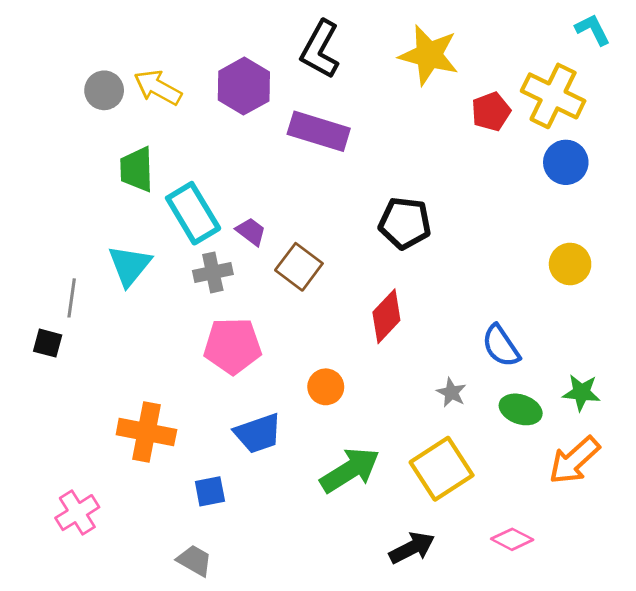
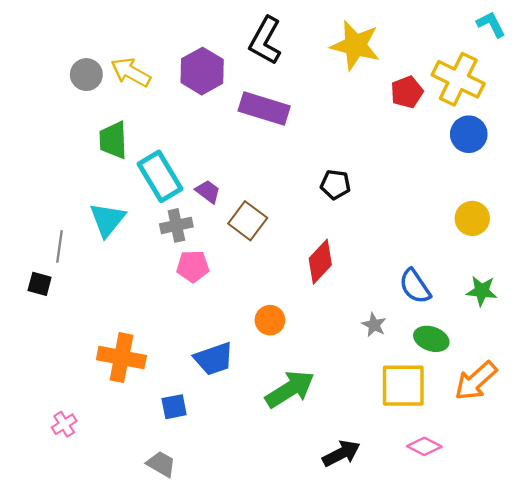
black pentagon: (405, 223) -> (335, 184), size x0.7
pink pentagon: (233, 346) -> (193, 266), moved, size x0.7
green star: (581, 392) -> (482, 291), moved
yellow square: (442, 469) -> (403, 386), moved, turned 33
pink cross: (77, 513) -> (64, 424), size x0.7

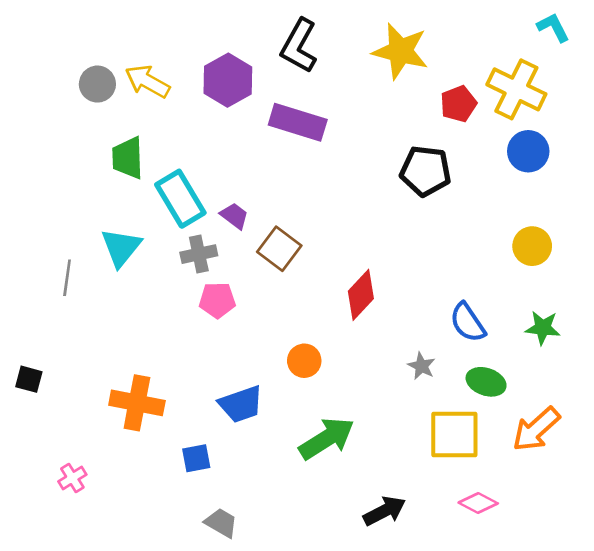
black pentagon: (335, 184) -> (425, 171), moved, size x1.5
black square: (40, 284) -> (29, 379), moved
gray trapezoid: (161, 464) -> (221, 523), moved

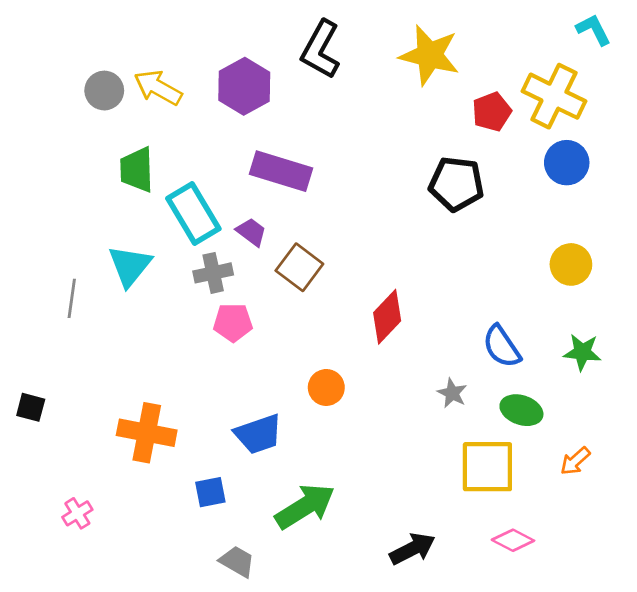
purple rectangle: (298, 122) -> (281, 171), moved
orange arrow: (536, 429) -> (575, 461), size x0.6
green arrow: (327, 438) -> (305, 506), moved

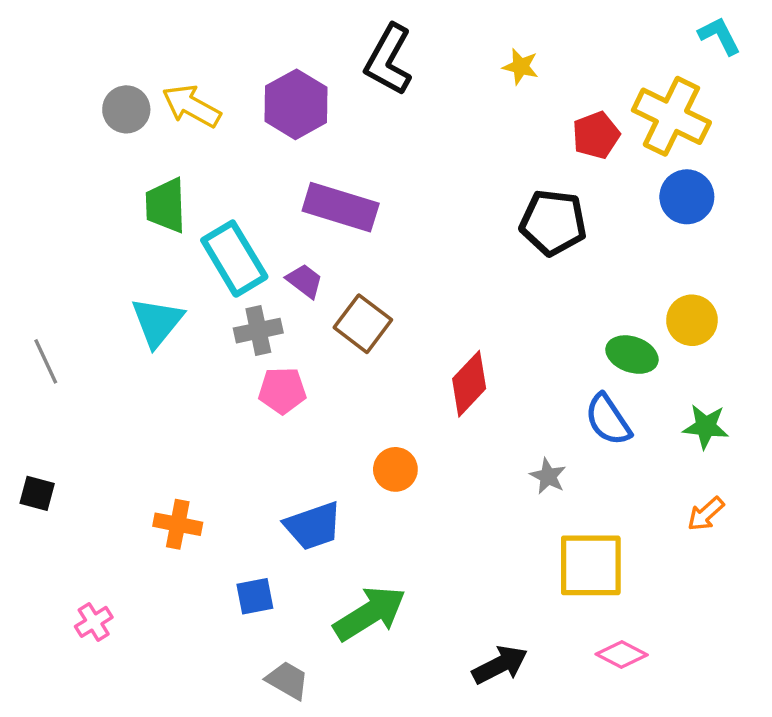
yellow star: (430, 55) -> (521, 67), size x0.5
gray line: (72, 298) -> (46, 361), moved, turned -33
green ellipse: (521, 410) -> (632, 355), moved
orange cross: (147, 433) -> (178, 524), size x0.7
orange arrow: (575, 461) -> (706, 514), moved

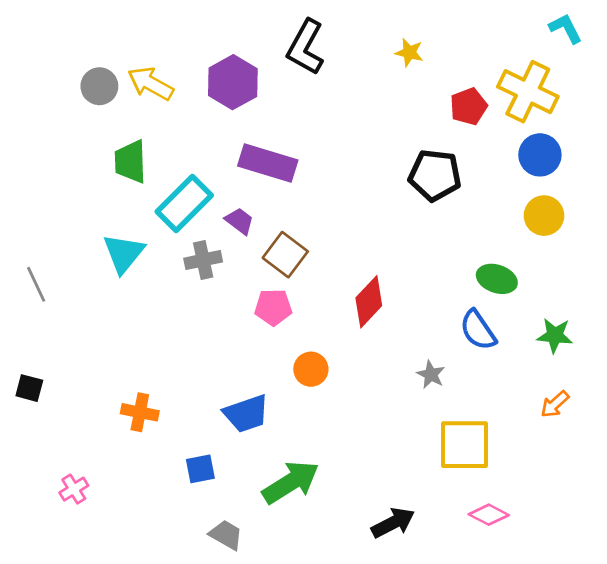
cyan rectangle: (234, 259) -> (184, 203), turned 76
yellow circle: (692, 320) -> (544, 216), moved
pink pentagon: (282, 391) -> (273, 307), moved

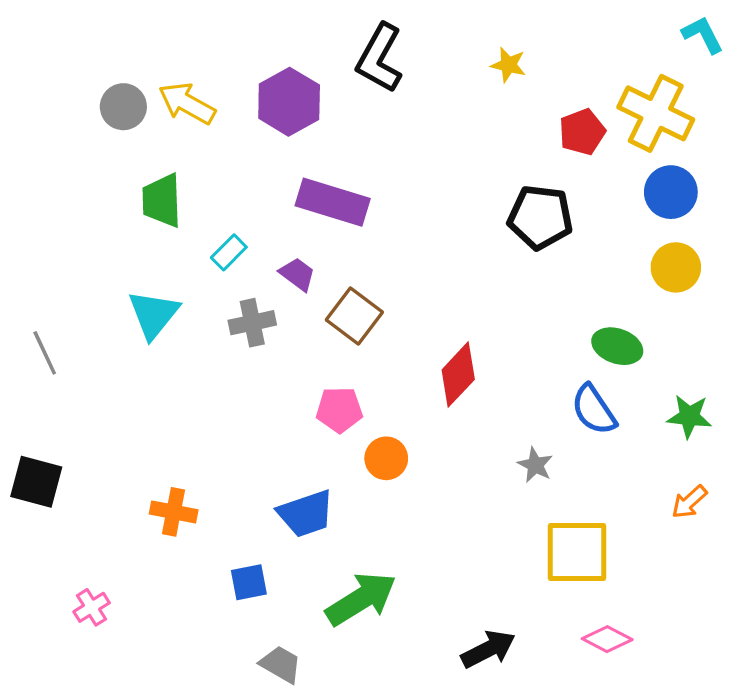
cyan rectangle: (184, 203) -> (229, 252), size x0.5
pink pentagon: (273, 307) -> (339, 410), moved
black square: (29, 388) -> (36, 482), size x1.5

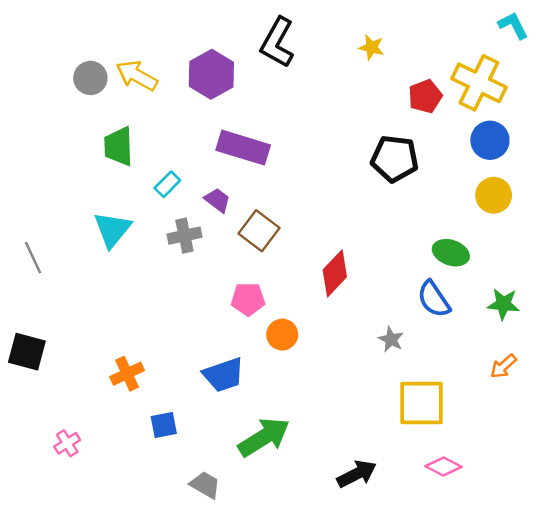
orange cross: (174, 512) -> (127, 374), turned -36
blue square: (249, 582) -> (164, 425), moved

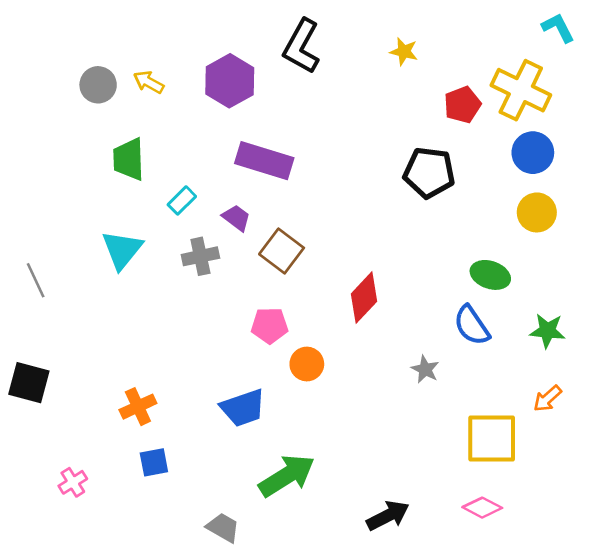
yellow arrow: (137, 76) -> (149, 82), size x0.7
yellow square: (422, 403) -> (492, 438), moved
blue square: (164, 425) -> (154, 462), moved

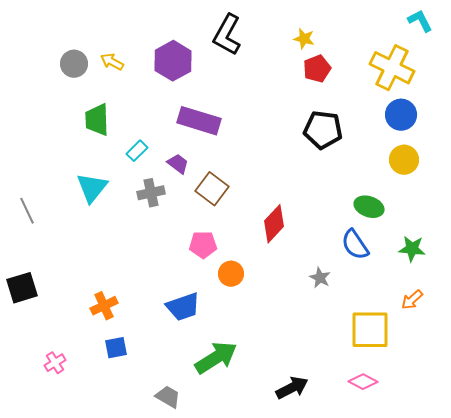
red pentagon: (462, 105) -> (317, 69), moved
black square: (29, 383) -> (22, 288), turned -32

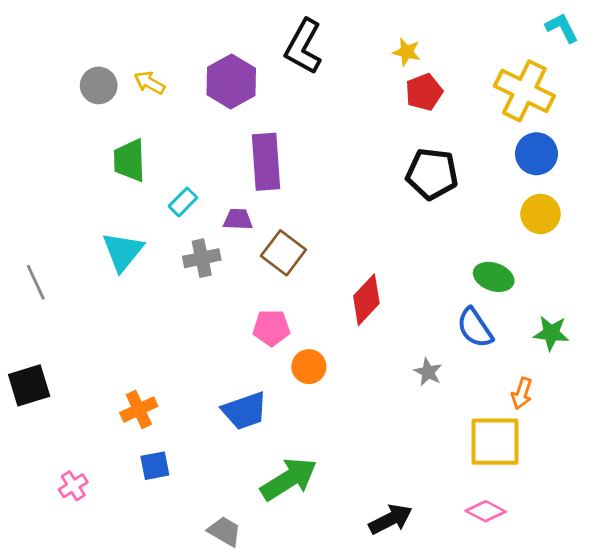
purple rectangle: (199, 121) -> (266, 162), turned 69
purple trapezoid: (178, 164) -> (238, 219), turned -35
orange arrow: (412, 300) -> (522, 393), moved, turned -30

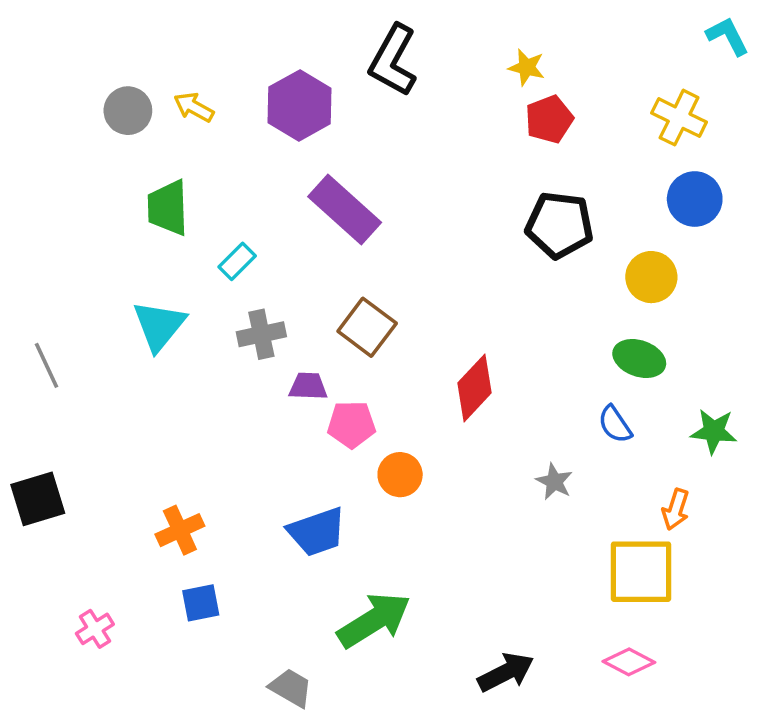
yellow cross: (524, 91) -> (679, 118), size x0.7
purple rectangle: (266, 162) -> (345, 209), turned -44
yellow circle: (540, 214) -> (651, 277), moved
purple trapezoid: (238, 219) -> (308, 386), moved
blue semicircle: (475, 328) -> (615, 424), size x0.7

